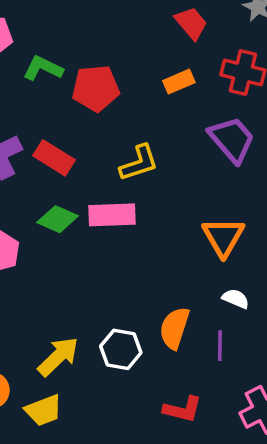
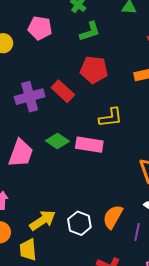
green L-shape: (43, 68) -> (90, 31), moved, turned 125
red rectangle: (54, 158) -> (63, 91), moved
yellow trapezoid: (44, 410) -> (28, 250), turned 95

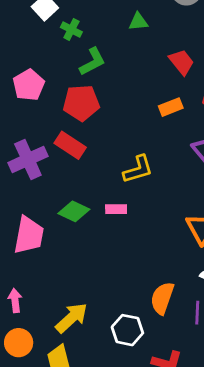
pink pentagon: (40, 28) -> (29, 85), moved, turned -30
red pentagon: (94, 70) -> (81, 103), moved
pink rectangle: (89, 145) -> (116, 209), size x0.6
white hexagon: (79, 223) -> (127, 330), moved

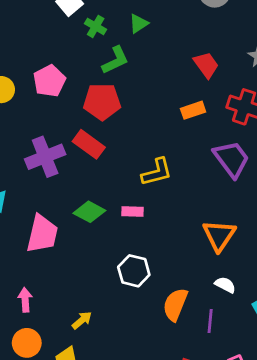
green triangle: (138, 22) -> (139, 24), moved, turned -30
yellow arrow: (72, 318) -> (82, 320), size x0.6
white hexagon: (127, 330) -> (134, 271), moved

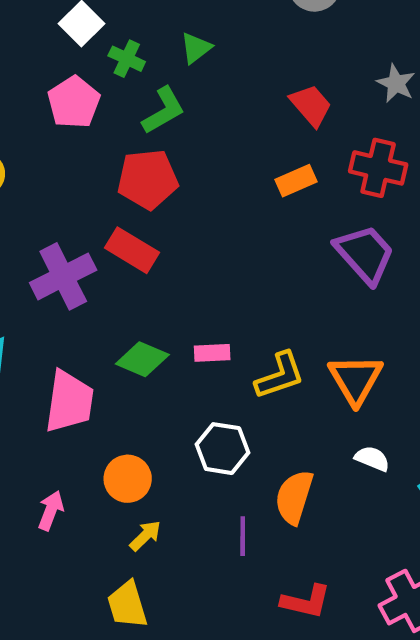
pink pentagon: (49, 81) -> (74, 102), moved
yellow L-shape: (157, 172) -> (280, 376), moved
pink arrow: (25, 300) -> (51, 511), turned 30
purple line: (210, 321) -> (243, 536), moved
orange circle: (27, 343) -> (128, 479), moved

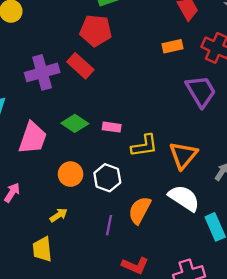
white semicircle: (372, 459) -> (184, 198), size x1.8
orange circle: (128, 479) -> (71, 174), moved

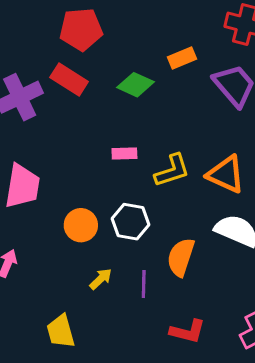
orange rectangle: (172, 46) -> (182, 58), moved
green diamond: (75, 123) -> (135, 85), moved
orange triangle: (183, 155) -> (226, 174), turned -36
yellow arrow: (59, 215) -> (101, 279), moved

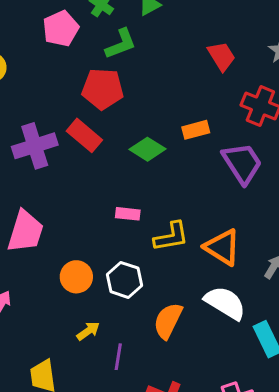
purple line: (144, 284) -> (118, 357), moved

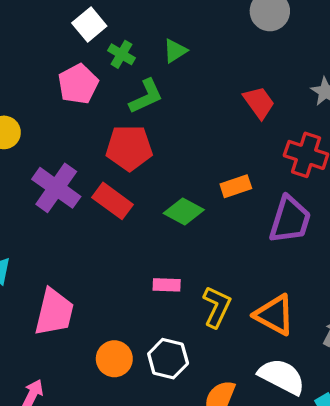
purple cross: (35, 146) -> (56, 188), moved, turned -33
purple trapezoid: (242, 163) -> (290, 220), turned 54
yellow L-shape: (171, 237) -> (217, 307), turned -51

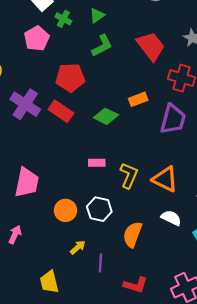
green L-shape: (146, 96) -> (102, 46), moved
red trapezoid: (259, 103) -> (151, 46), size x1.4
white semicircle: (282, 376) -> (171, 218), size x0.7

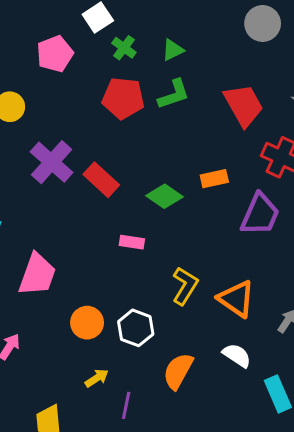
pink pentagon: (37, 38) -> (55, 54), moved
red pentagon: (70, 77) -> (123, 98), moved
pink rectangle: (97, 163) -> (132, 242), moved

